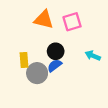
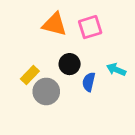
yellow rectangle: (24, 60) -> (30, 75), turned 48
blue semicircle: (55, 65) -> (89, 82), moved, turned -40

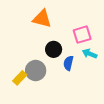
pink square: (90, 27) -> (82, 35), moved
yellow rectangle: (30, 75) -> (20, 78), moved

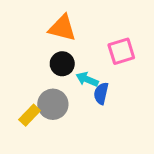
black circle: (54, 49) -> (62, 64), moved
cyan arrow: (90, 54) -> (87, 79), moved

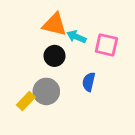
pink square: (121, 51) -> (106, 45), turned 30
cyan arrow: (87, 79) -> (76, 37), moved

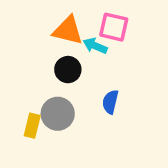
pink square: (106, 45) -> (114, 27), moved
yellow rectangle: (26, 101) -> (32, 126), turned -30

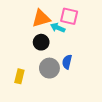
orange triangle: (68, 30) -> (41, 18), turned -30
gray circle: (58, 114) -> (49, 68), moved

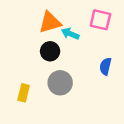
pink square: (69, 16) -> (100, 20), moved
blue semicircle: (67, 62) -> (105, 66), moved

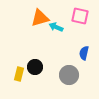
black circle: (50, 51) -> (35, 67), moved
gray circle: (60, 83) -> (69, 75), moved

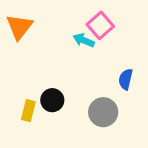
pink square: (80, 16) -> (100, 25), moved, turned 36
orange triangle: (40, 18) -> (19, 27), moved, turned -36

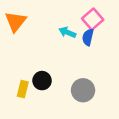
pink square: (100, 25) -> (93, 19), moved
blue semicircle: (126, 79) -> (88, 37), moved

